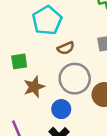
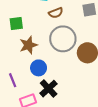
blue circle: (61, 109) -> (39, 68), moved

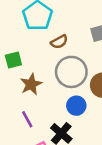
blue circle: (39, 68) -> (76, 106), moved
purple line: (13, 80) -> (27, 119), moved

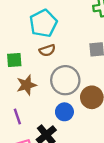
brown semicircle: (59, 42) -> (47, 50), moved

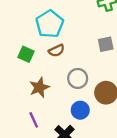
green square: (14, 60) -> (26, 54), moved, turned 35
gray circle: (65, 80) -> (78, 78), size x0.7

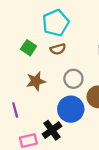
blue circle: (80, 110) -> (71, 109), size x1.5
purple line: (34, 120) -> (15, 110), moved

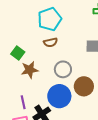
green square: (29, 48) -> (18, 53), moved
purple line: (15, 110) -> (23, 102), moved

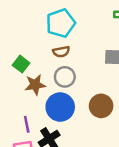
gray circle: (63, 69) -> (65, 77), moved
blue circle: (59, 96) -> (60, 107), moved

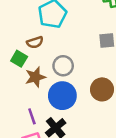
brown semicircle: (61, 52) -> (35, 42), moved

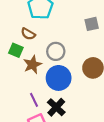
brown semicircle: (35, 42) -> (28, 34), turned 56

